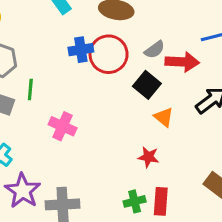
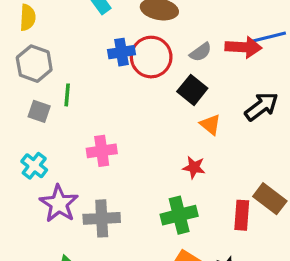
red arrow: (182, 62) -> (243, 47), moved
pink cross: (63, 126) -> (102, 151), moved, turned -32
green cross: (135, 201) -> (179, 215), size x1.5
red rectangle: (161, 201) -> (242, 215), moved

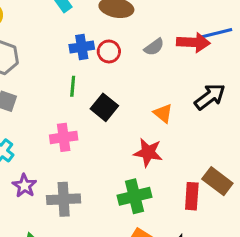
red circle: (151, 57) -> (109, 51), size x0.6
black square: (192, 90) -> (104, 107), moved
green line: (67, 95) -> (73, 86), moved
red star: (194, 167) -> (148, 153), size x1.4
purple star: (59, 204) -> (24, 186), size x0.7

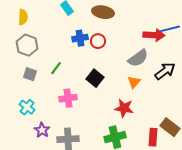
gray semicircle: (154, 47) -> (138, 58), moved, size x1.5
green line: (73, 86) -> (56, 68), moved, turned 32
orange triangle: (163, 113) -> (134, 82), turned 32

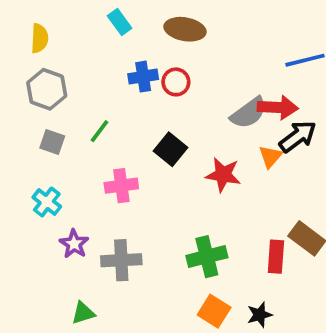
red arrow: (154, 35) -> (278, 107), moved
orange triangle: (134, 82) -> (270, 157), moved
red star: (124, 108) -> (223, 175), moved

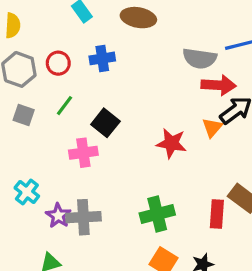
red circle: (176, 82) -> (58, 63), moved
gray semicircle: (249, 113) -> (200, 58), moved, turned 44
black square: (170, 149) -> (105, 123), moved
cyan cross: (47, 202) -> (27, 192), moved
purple star: (74, 244) -> (58, 216), moved

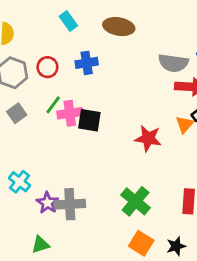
gray square: (24, 115) -> (17, 113), turned 36
black square: (105, 123) -> (89, 120), turned -30
pink cross: (83, 153) -> (70, 113), moved
green cross: (157, 214) -> (136, 201), turned -36

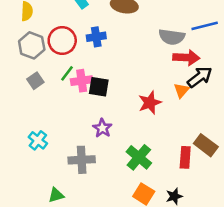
red circle: (47, 67) -> (62, 40), size x1.5
red star: (148, 138) -> (150, 103), turned -30
purple star: (47, 203) -> (102, 128), moved

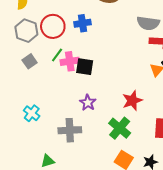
red star: (150, 103) -> (132, 101), moved

